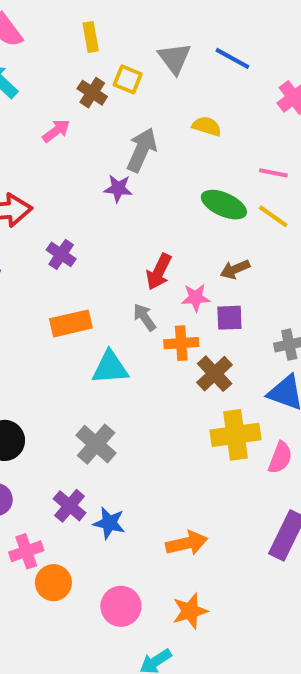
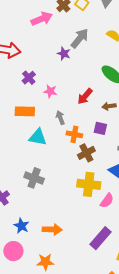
pink arrow: (56, 131) -> (42, 19), size x1.5
red arrow: (159, 272) -> (85, 96), moved
pink star: (196, 298) -> (50, 91), moved
gray cross: (96, 444) -> (34, 178), moved, turned -36
blue star: (109, 523) -> (21, 226), moved

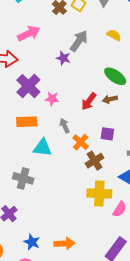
pink arrow: (42, 19) -> (29, 33), moved
purple cross: (29, 78) -> (28, 86), size x1.6
brown arrow: (109, 106) -> (110, 99), moved
orange cross: (74, 134) -> (81, 142), turned 35
gray cross: (34, 178) -> (23, 178), moved

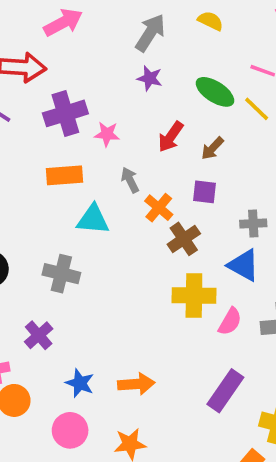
purple star: (63, 58) -> (150, 78), moved
purple cross: (28, 86) -> (65, 113), turned 30
brown arrow: (110, 99) -> (212, 148), moved, turned -32

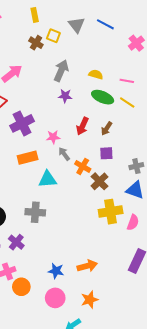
yellow semicircle: (211, 21) -> (96, 74), moved
pink star: (107, 134) -> (53, 137), moved
purple cross: (39, 335) -> (16, 242), moved

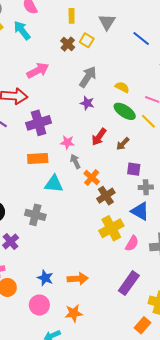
gray triangle: (77, 25) -> (107, 22), moved
purple square: (106, 153) -> (134, 169), moved
yellow cross: (111, 212) -> (111, 228), turned -30

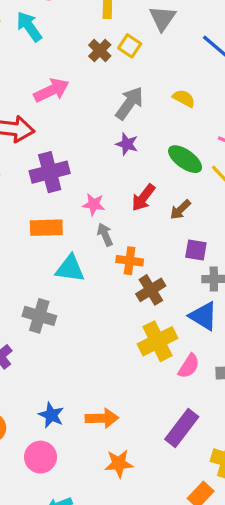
yellow semicircle: (122, 87) -> (184, 98), moved
orange cross: (92, 178) -> (130, 261), turned -35
orange star: (74, 313) -> (119, 464), moved

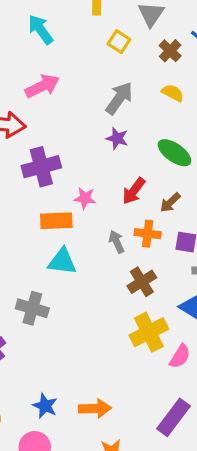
cyan arrow: (29, 27) -> (40, 29), moved
brown cross: (100, 51) -> (170, 51), moved
orange rectangle: (46, 228) -> (56, 221), moved
gray arrow: (105, 235) -> (117, 242), moved
orange cross: (130, 261) -> (148, 234), moved

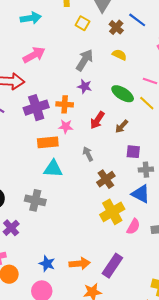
cyan arrow: (40, 29) -> (31, 18), turned 120
orange cross: (148, 234) -> (65, 104), moved
purple rectangle: (173, 417) -> (112, 266), moved

